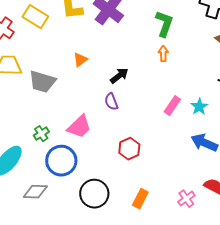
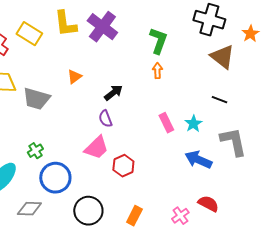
pink rectangle: (172, 106) -> (166, 123), turned -60
pink trapezoid: (79, 127) -> (96, 148), moved

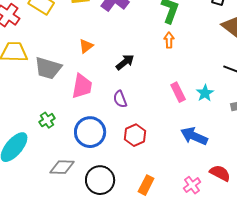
purple semicircle: (105, 119) -> (120, 99), moved
pink trapezoid: (96, 148) -> (82, 86), moved, turned -36
blue arrow: (198, 160) -> (194, 136), moved
blue circle: (55, 178) -> (90, 132), moved
gray diamond: (29, 209) -> (62, 167), moved

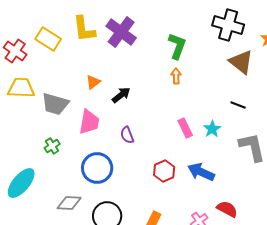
black arrow: (125, 62) -> (121, 95), moved
green cross: (47, 120) -> (52, 146), moved
red hexagon: (135, 135) -> (164, 171), moved

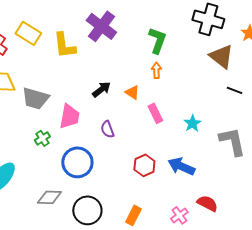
yellow L-shape: (84, 29) -> (64, 45), moved
orange triangle: (93, 82) -> (132, 92), moved, turned -49
black line: (238, 105) -> (234, 90), moved
pink rectangle: (185, 128) -> (155, 113), moved
green cross: (52, 146) -> (42, 138), moved

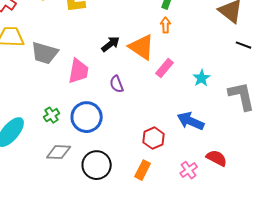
orange triangle: (132, 92) -> (142, 47), size x1.8
pink rectangle: (155, 113) -> (165, 68), turned 66
green cross: (42, 138) -> (52, 115), moved
red hexagon: (144, 165) -> (154, 138), moved

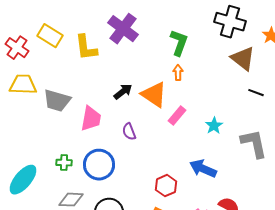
green cross: (52, 115) -> (64, 163), turned 35

